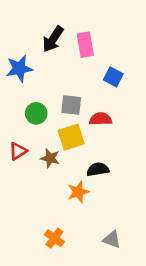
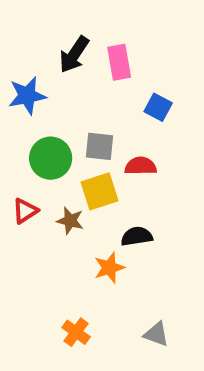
green circle: (36, 113) -> (51, 158), size x1.4

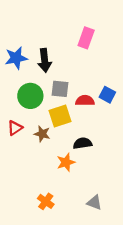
black arrow: (74, 54) -> (45, 60), moved, turned -40
pink rectangle: (119, 62) -> (86, 38), moved, turned 30
blue square: (158, 107) -> (107, 95), moved

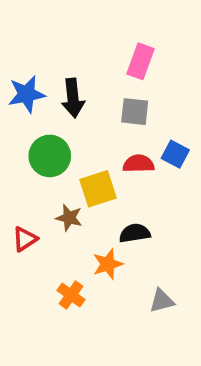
gray square: (60, 89) -> (135, 112), moved
red triangle: (15, 128) -> (25, 239), moved
orange cross: (46, 201) -> (71, 295), moved
gray triangle: (94, 203) -> (162, 301), moved, turned -35

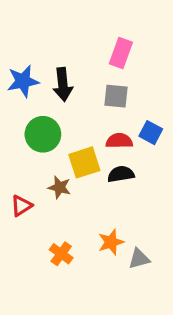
black semicircle: (135, 233) -> (121, 174), moved
orange star: (108, 264) -> (111, 242), moved

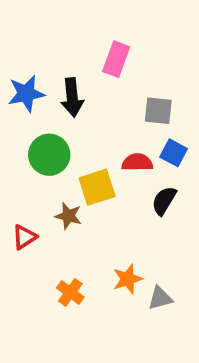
pink rectangle: (121, 53) -> (116, 59), moved
gray square: (116, 96) -> (158, 111), moved
black semicircle: (121, 174) -> (164, 201), moved, turned -50

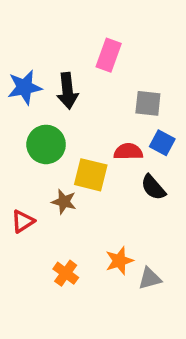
yellow square: (97, 187) -> (91, 175), turned 32
black semicircle: (164, 201) -> (153, 187), turned -72

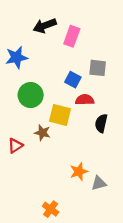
black arrow: (67, 91) -> (45, 26), moved, turned 75
blue square: (162, 143) -> (73, 80), moved
black semicircle: (153, 187) -> (101, 123), turned 54
orange cross: (66, 273) -> (51, 209), moved

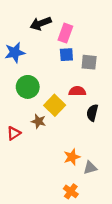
blue square: (73, 80) -> (66, 55), moved, turned -32
yellow square: (60, 115) -> (55, 105), turned 30
orange cross: (51, 209) -> (71, 191), moved

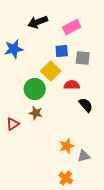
pink rectangle: (65, 33) -> (72, 27), moved, turned 42
green circle: (28, 87) -> (35, 89), moved
yellow square: (55, 105) -> (51, 71), moved
black semicircle: (92, 113) -> (86, 105), turned 126

